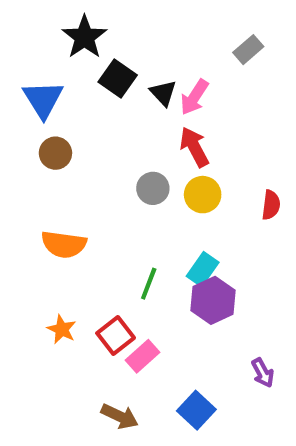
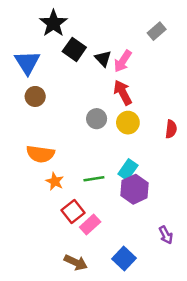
green line: (149, 284) -> (94, 179), turned 60
orange star: (62, 329) -> (55, 181), moved

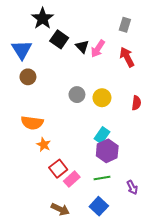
gray rectangle: (157, 31) -> (125, 25), turned -32
red arrow: (123, 93) -> (127, 57), moved
green line: (94, 179) -> (102, 178), moved

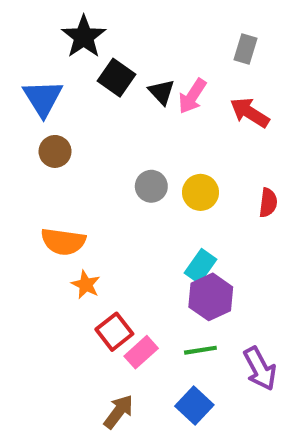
red arrow: (127, 57) -> (250, 113), turned -30
purple arrow: (132, 187) -> (260, 369), size x1.5
brown arrow: (60, 209) -> (119, 412), turned -78

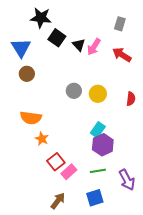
black star: (84, 37) -> (41, 18), turned -30
blue square: (194, 405) -> (95, 198), turned 30

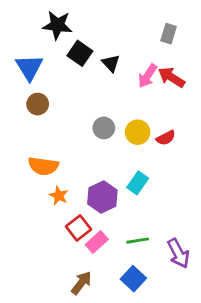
pink arrow: (94, 47) -> (147, 76), moved
red semicircle: (131, 99) -> (166, 138), moved, turned 56
purple hexagon: (103, 145) -> (102, 197), moved
blue square: (95, 198) -> (133, 279), turned -30

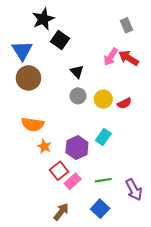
black star: (57, 25) -> (43, 19), turned -30
gray rectangle: (169, 34) -> (126, 25), turned -40
black triangle: (111, 63) -> (77, 72), moved
brown circle: (38, 104) -> (28, 78), size x1.5

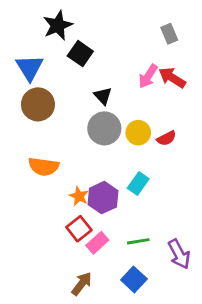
gray circle: (78, 96) -> (104, 128), size x1.5
orange star: (44, 146) -> (79, 196), moved

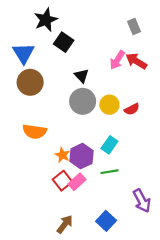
green line: (138, 241) -> (109, 172), moved
pink rectangle: (97, 243) -> (77, 182), moved

